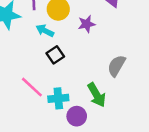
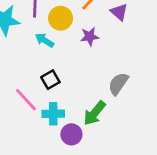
black square: (55, 55) -> (50, 80), moved
green arrow: (97, 95) -> (94, 113), turned 65

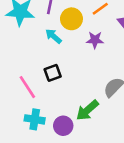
cyan cross: (53, 114) -> (35, 119), moved

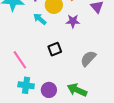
black square: (53, 73) -> (55, 49), moved
green arrow: (87, 110) -> (77, 90), moved, turned 66

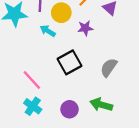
black square: (55, 49) -> (69, 62), size x1.5
cyan cross: (26, 85) -> (33, 106), moved, turned 35

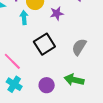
cyan arrow: (48, 31) -> (24, 17), turned 56

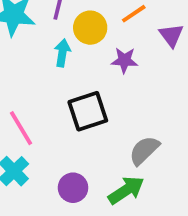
gray semicircle: (79, 47) -> (144, 150), moved
green arrow: (74, 80) -> (126, 190), turned 120

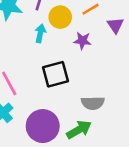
gray semicircle: (144, 150) -> (93, 103), turned -140
purple circle: (73, 188) -> (43, 126), size x1.6

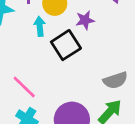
black square: (56, 74) -> (66, 45), moved

